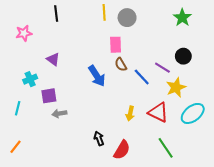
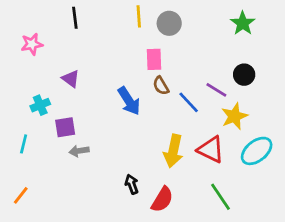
yellow arrow: (130, 113) -> (173, 151), size x1.6

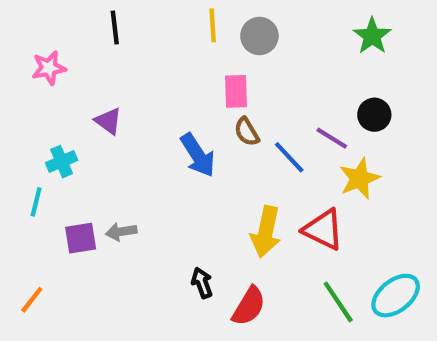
purple square: (65, 127) -> (81, 238), moved
cyan line: (24, 144) -> (36, 202), moved
cyan ellipse: (257, 151) -> (396, 296), moved

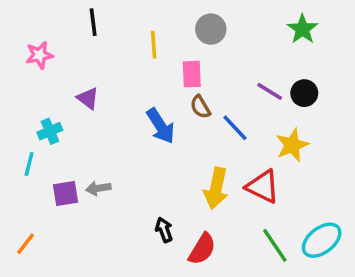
yellow line: (213, 25) -> (154, 45), moved
purple line: (332, 138) -> (270, 91), moved

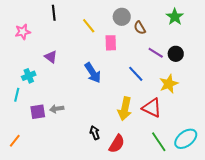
yellow line: (154, 45) -> (89, 26), turned -35
brown semicircle: (200, 107) -> (140, 28), moved

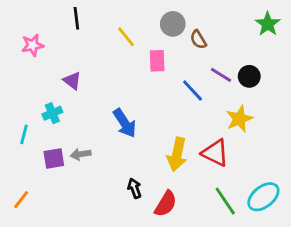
green star: (175, 17) -> (268, 24), moved
blue arrow: (93, 73) -> (125, 123), moved
blue line: (136, 74) -> (193, 91), moved
cyan cross: (29, 76) -> (52, 113), moved

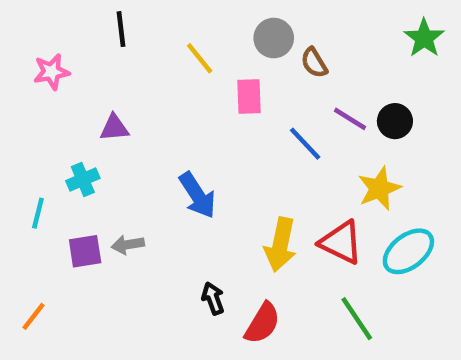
purple triangle: (72, 81) -> (114, 128), turned -42
cyan ellipse: (263, 197) -> (408, 251), moved

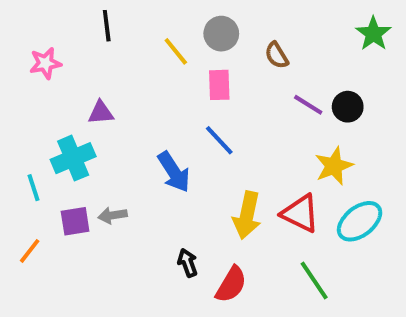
gray circle: (274, 38) -> (221, 34), moved
blue line: (305, 144) -> (219, 140), moved
cyan cross: (83, 179) -> (73, 158), size x1.5
cyan line: (38, 213) -> (34, 188), turned -32
orange line: (33, 316) -> (30, 251), moved

